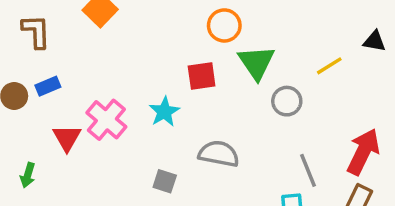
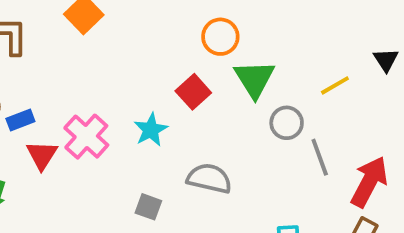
black triangle: (374, 41) -> (386, 60), turned 45
red square: (202, 76) -> (193, 92), turned -36
blue rectangle: (48, 86) -> (20, 120), moved
gray line: (308, 170) -> (320, 157), moved

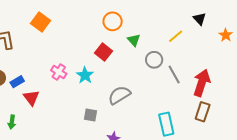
green triangle: (255, 79) -> (134, 40), size x0.6
pink cross: (86, 137) -> (59, 72), moved, size x0.7
gray semicircle: (209, 178) -> (119, 95), turned -35

